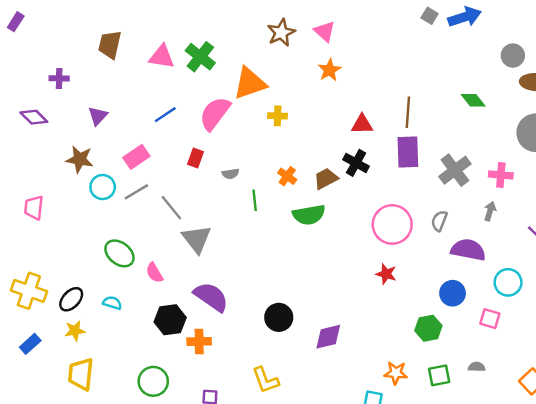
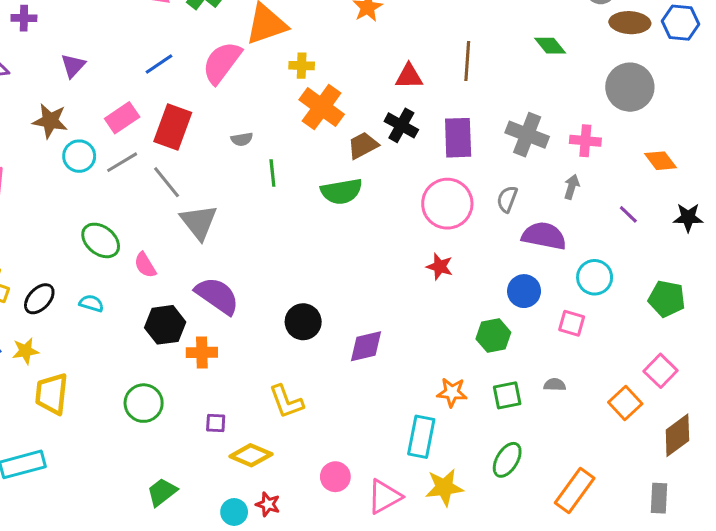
purple rectangle: (408, 152) -> (458, 138), moved
red rectangle: (195, 158) -> (173, 127), moved, size x1.8
gray cross: (455, 170) -> (527, 135), turned -32
orange cross: (287, 176) -> (322, 107), moved, size x1.8
yellow star: (75, 331) -> (25, 351), moved

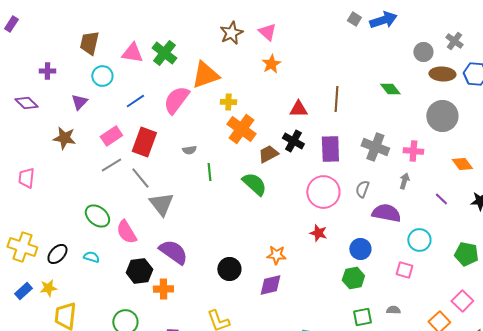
cyan circle: (79, 156) -> (102, 76), moved
green semicircle: (341, 191) -> (254, 184), turned -128
pink semicircle: (145, 265) -> (126, 232), size x1.4
blue circle: (524, 291) -> (360, 249), moved
orange star: (452, 392) -> (276, 255), moved

